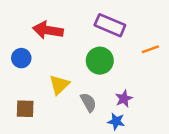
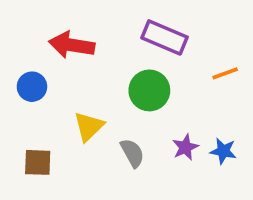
blue star: (116, 121) -> (223, 151), moved

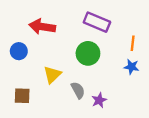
orange line: (225, 73) -> (133, 43), turned -64
purple star: (185, 147) -> (99, 100), moved
blue star: (223, 151) -> (131, 67), moved

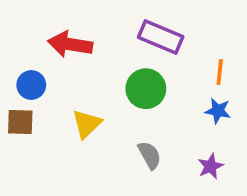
gray semicircle: (78, 90) -> (150, 155), moved
brown square: (22, 96) -> (20, 122), moved
purple star: (99, 100) -> (210, 166), moved

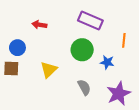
red arrow: (70, 44) -> (39, 25), size x0.6
blue star: (218, 111) -> (107, 62), moved
purple star: (210, 166) -> (119, 94), size x1.6

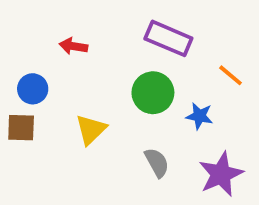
orange line: (124, 40) -> (231, 75), turned -56

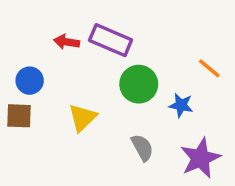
purple rectangle: (168, 38) -> (111, 40), moved

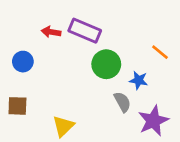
brown square: (19, 116) -> (17, 106), moved
yellow triangle: (82, 118) -> (63, 126), moved
gray semicircle: (142, 148) -> (122, 102), moved

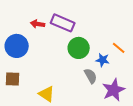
orange line: (160, 52) -> (119, 48), moved
blue circle: (23, 62) -> (17, 46), size x1.5
yellow triangle: (63, 126) -> (47, 94), turned -42

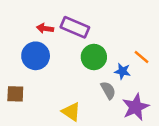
blue circle: (17, 46) -> (36, 56), moved
yellow triangle: (47, 94) -> (71, 112), moved

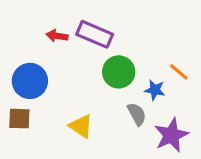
blue circle: (36, 56) -> (30, 81), moved
yellow triangle: (71, 112) -> (81, 126), moved

